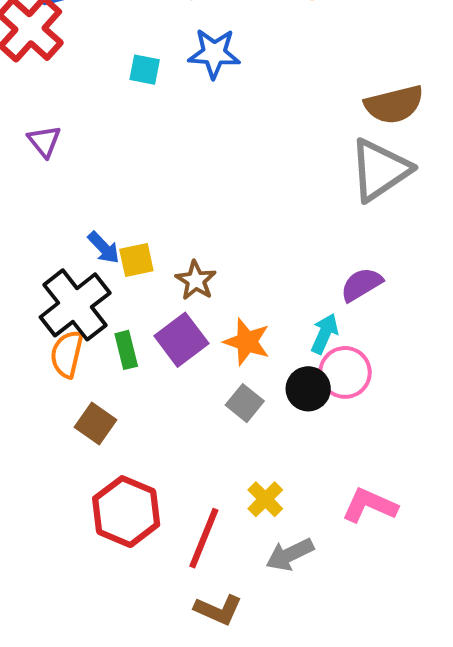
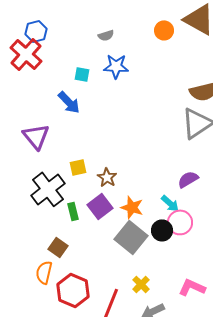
purple triangle: (44, 141) -> (36, 136), moved, size x1.6
blue arrow: (104, 248) -> (69, 102), moved, size x1.4
cyan arrow: (325, 334) -> (170, 203), turned 108
orange semicircle: (67, 354) -> (44, 272), moved
gray square: (245, 403) -> (131, 237), size x1.8

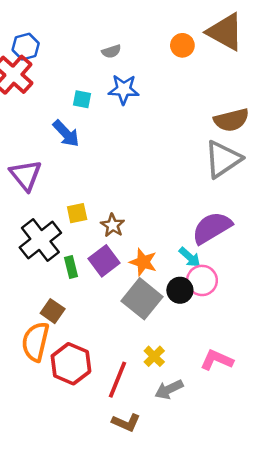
purple semicircle: (188, 179) -> (212, 228), size x1.6
orange semicircle: (44, 272) -> (35, 342), size x1.4

